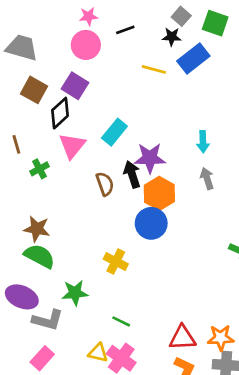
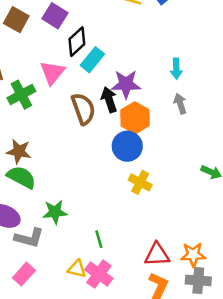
black diamond: (60, 113) -> (77, 42), moved
green cross: (39, 169) -> (21, 95), size x1.5
brown semicircle: (105, 184) -> (83, 109), size x1.4
yellow cross: (116, 261) -> (140, 182), moved
green line: (121, 321) -> (99, 239), turned 48

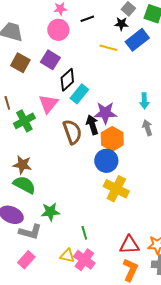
yellow cross: (140, 182) -> (116, 189), size x1.4

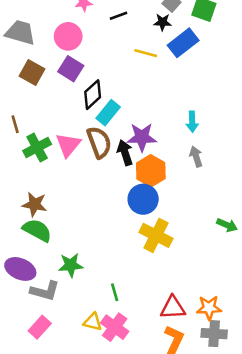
pink circle: (58, 30) -> (68, 36), moved
pink triangle: (48, 104) -> (68, 145), moved
brown semicircle: (72, 132) -> (99, 142), moved

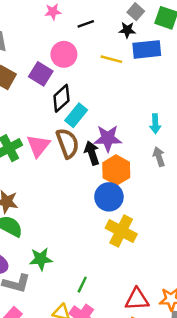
pink circle: (68, 36) -> (64, 54), moved
blue rectangle: (183, 43) -> (147, 49), turned 32
green line: (115, 292) -> (82, 285), turned 42

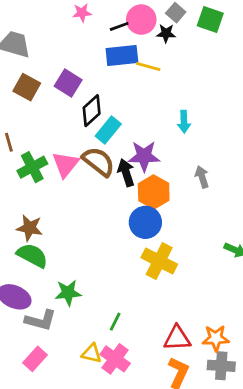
blue rectangle: (147, 49) -> (122, 55), moved
pink circle: (64, 54) -> (141, 20), moved
cyan arrow: (155, 124) -> (184, 122), moved
brown semicircle: (68, 143) -> (98, 162), turned -32

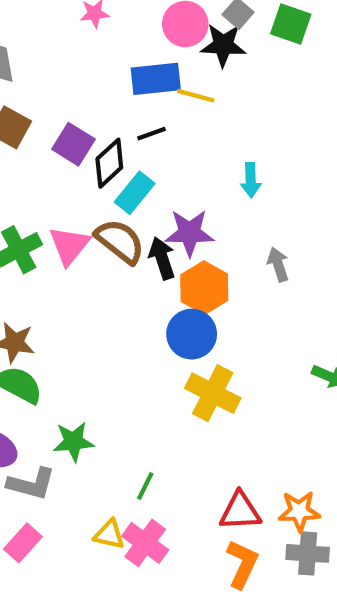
black line: (119, 26) -> (152, 134), moved
black star: (166, 33) -> (223, 45), size x1.5
purple square: (68, 83) -> (73, 144), moved

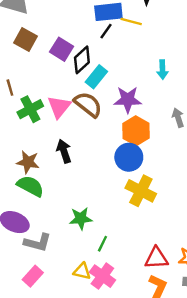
black line: (152, 134) -> (106, 31), moved, turned -35
black arrow: (162, 258) -> (64, 151), moved
green star: (73, 442) -> (81, 218), moved

